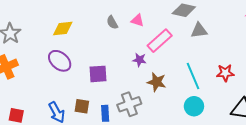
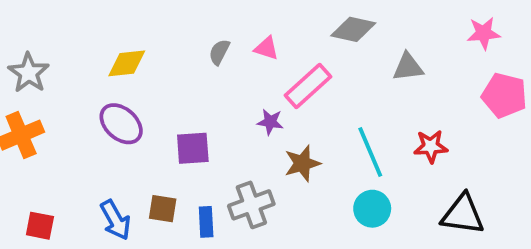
gray semicircle: (112, 22) -> (219, 52), turned 56
gray triangle: (199, 31) -> (408, 67), moved
brown star: (157, 82) -> (302, 163), turned -30

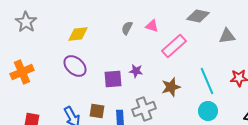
gray star: (29, 73) -> (26, 22), moved
purple star: (270, 122) -> (136, 71), moved

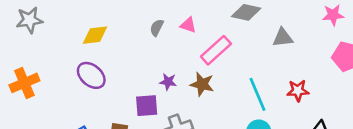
gray star: (26, 22) -> (29, 20), turned 30
purple square: (113, 79) -> (147, 106), moved
brown star: (171, 87) -> (202, 84), moved, turned 30

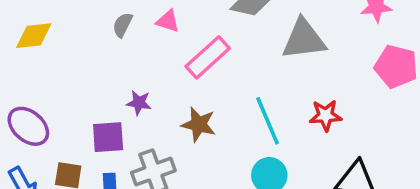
gray triangle: (283, 38) -> (304, 39), size x1.5
purple ellipse: (91, 75) -> (28, 126), moved
brown star: (202, 84) -> (199, 124), moved

